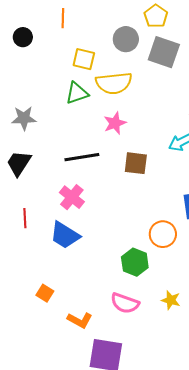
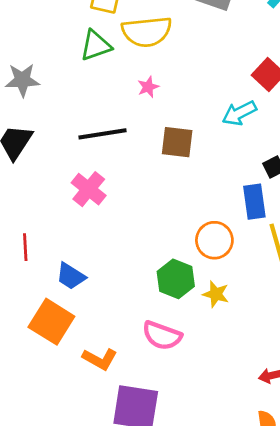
pink star: (115, 123) -> (148, 87), size x0.7
red line: (25, 218) -> (25, 247), moved
blue trapezoid: (65, 235) -> (71, 276), moved, size x0.7
orange square: (45, 293) -> (51, 322), size x1.8
yellow star: (171, 300) -> (216, 294), moved

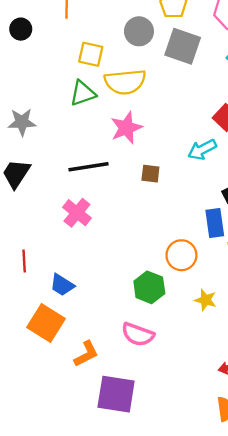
pink star: (148, 87) -> (126, 128), size x1.8
brown square: (177, 142) -> (150, 174), size x0.7
yellow star: (216, 294) -> (206, 300), moved
orange L-shape: (100, 359) -> (86, 354), turned -56

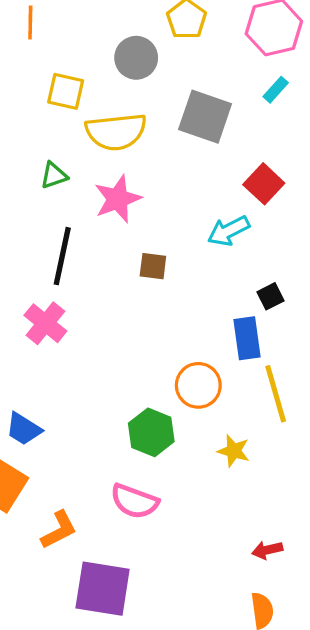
gray square: (183, 46) -> (205, 117), moved
green triangle: (83, 93) -> (54, 175), moved, size x0.7
black line: (88, 167) -> (62, 256), turned -69

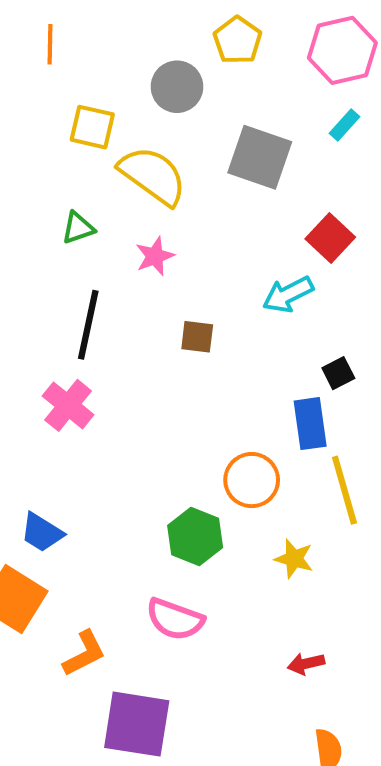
yellow semicircle: (116, 132) -> (153, 175), turned -138
pink star: (118, 199) -> (155, 256), size x0.7
red arrow: (267, 550) -> (306, 664), moved

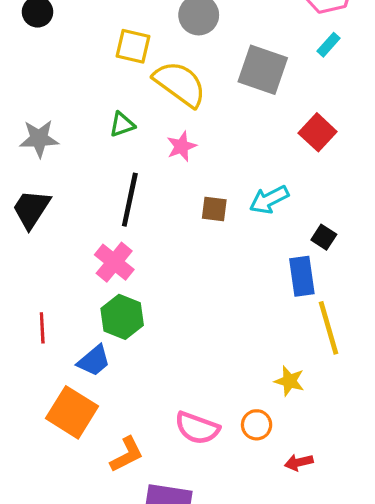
cyan arrow: (288, 294) -> (269, 200), moved
black square: (338, 373) -> (324, 237), turned -30
orange circle: (252, 480) -> (257, 425), moved, size x0.7
blue trapezoid: (42, 532) -> (94, 361), turned -72
green hexagon: (195, 537) -> (122, 317), moved

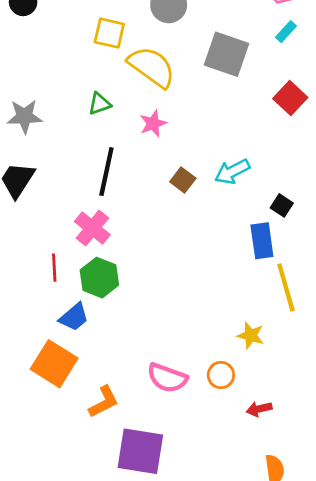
red square: (318, 132) -> (290, 98), moved
brown square: (214, 209) -> (183, 180), turned 30
red line: (42, 328) -> (54, 268), moved

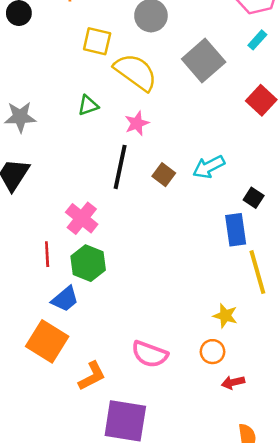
gray square: (227, 54) -> (204, 60), turned 30
black line: (106, 172) -> (120, 167), moved
orange circle: (221, 375) -> (213, 352), moved

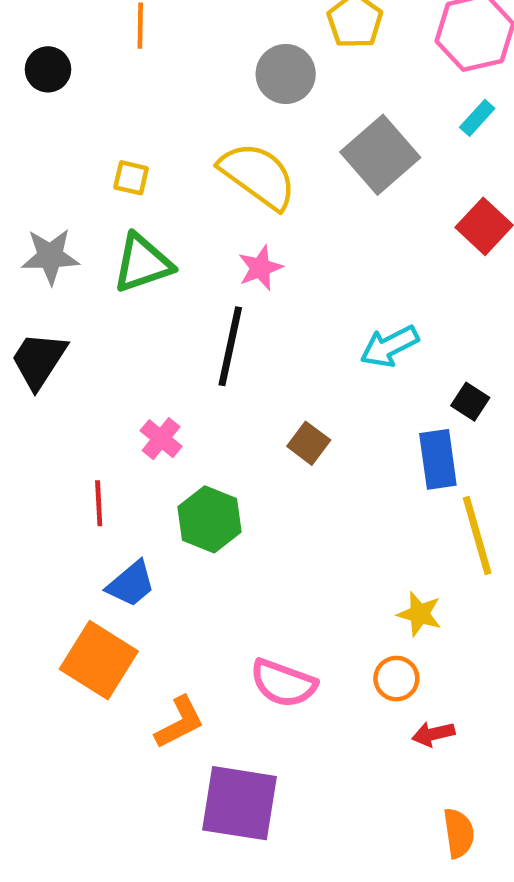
yellow square: (97, 41) -> (131, 178), moved, size x0.7
green triangle: (88, 105) -> (143, 263), moved, size x1.6
brown square: (164, 175) -> (309, 443), moved
pink cross: (82, 218) -> (161, 439), size x0.7
green hexagon: (88, 263) -> (209, 519), moved

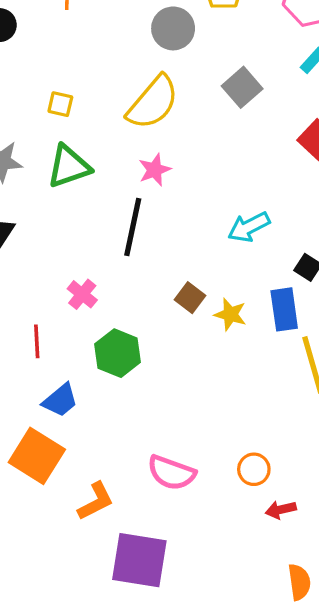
gray square: (380, 155) -> (242, 87), size x0.7
yellow semicircle: (258, 176) -> (153, 102), turned 94
yellow star: (419, 614) -> (230, 314), moved

